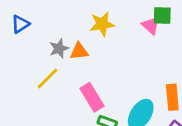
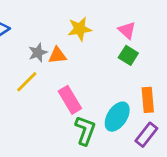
green square: (162, 15) -> (128, 55), moved, turned 30

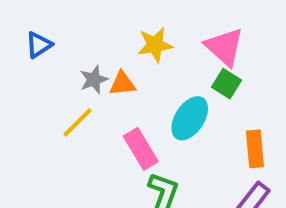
pink triangle: (127, 30) -> (224, 47), size x1.5
cyan ellipse: (117, 117) -> (190, 118), moved

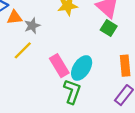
orange triangle: (122, 84) -> (15, 17), moved
cyan ellipse: (190, 118) -> (82, 68), moved

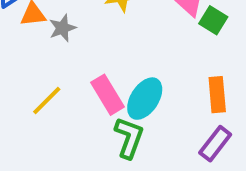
green square: (109, 28) -> (213, 20), moved
yellow line: (23, 50) -> (47, 101), moved

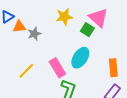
green square: (213, 20) -> (87, 30), moved
cyan ellipse: (145, 99) -> (80, 58), moved

